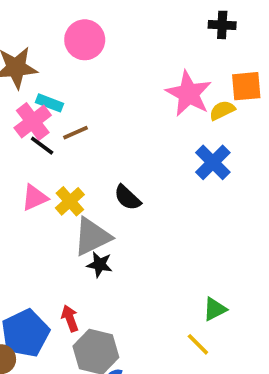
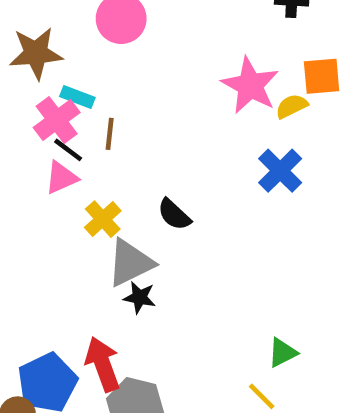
brown line: (75, 133) -> (110, 134), turned -60
pink triangle: (35, 198) -> (61, 178), moved
red arrow: (70, 318) -> (103, 364), size x1.6

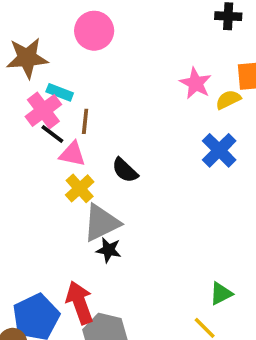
pink star: (250, 85) -> (196, 83), size x0.7
pink triangle: (61, 178) -> (72, 154), moved, turned 36
black semicircle: (174, 214) -> (125, 170), moved

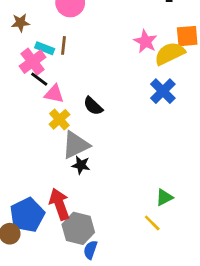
brown star: (27, 58) -> (20, 23), size x0.6
yellow semicircle: (228, 100) -> (170, 54), size x1.6
brown line: (85, 121) -> (63, 45), moved

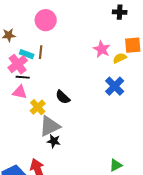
yellow semicircle: (170, 54) -> (120, 58), size x0.6
black line: (39, 79) -> (23, 77), turned -32
pink triangle: (54, 94) -> (20, 92), moved

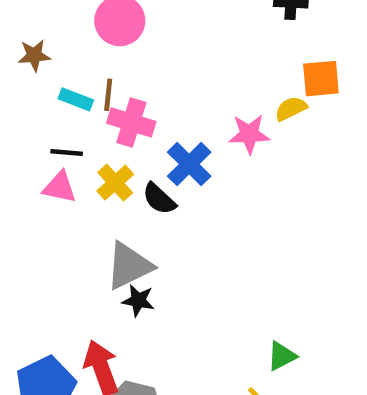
pink star: (102, 49) -> (249, 134), moved, turned -30
pink cross: (18, 64) -> (131, 122), moved, turned -36
blue cross: (115, 86) -> (189, 164), moved
yellow cross: (38, 107) -> (115, 183), moved

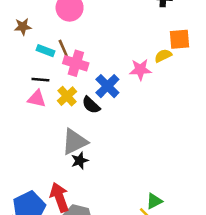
brown line: (108, 95) -> (63, 48), turned -30
black star: (138, 301) -> (80, 161), turned -30
green triangle: (282, 356) -> (154, 201), moved

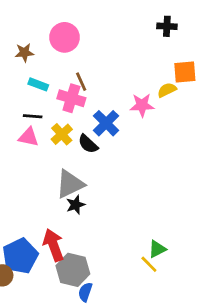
brown star: (23, 27) -> (24, 53), moved
brown line: (63, 48) -> (81, 82), moved

